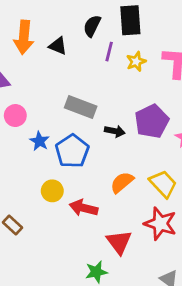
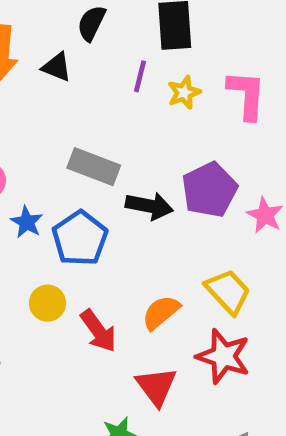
black semicircle: (92, 26) -> (91, 23), moved
black arrow: (115, 131) -> (149, 206), size x1.4
orange semicircle: (122, 182) -> (161, 312), moved
red arrow: (84, 208) -> (98, 331), turned -140

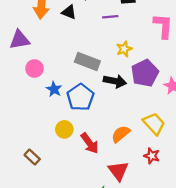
purple line: (140, 76) -> (110, 17), turned 70
yellow star: (184, 93) -> (124, 49), moved
red star: (223, 356) -> (152, 156), size x0.6

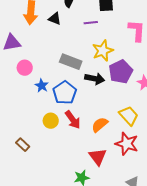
yellow star: (124, 49) -> (103, 51), size x1.5
red arrow: (90, 143) -> (73, 120), moved
red star: (152, 156) -> (127, 144), size x1.6

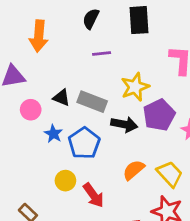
black triangle: (55, 19) -> (61, 98), moved
purple line: (91, 23) -> (102, 54), moved
red arrow: (73, 120) -> (94, 195), moved
orange semicircle: (100, 125) -> (134, 170), moved

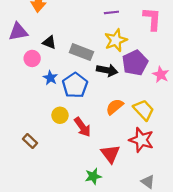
purple line: (102, 54) -> (111, 12), moved
black triangle: (61, 98) -> (49, 42), moved

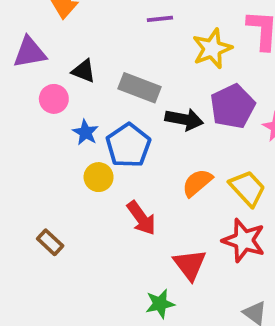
purple line: (111, 12) -> (160, 19), moved
yellow star: (116, 40) -> (212, 49), moved
yellow circle: (60, 115) -> (99, 177), moved

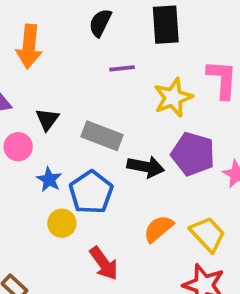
black triangle: (84, 71) -> (47, 119), turned 45
purple pentagon: (233, 106) -> (193, 154), turned -30

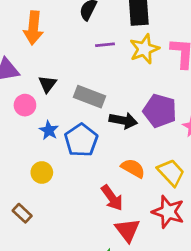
yellow star: (173, 98) -> (144, 49), moved
yellow circle: (62, 223) -> (42, 172), moved
orange semicircle: (158, 229) -> (133, 168), turned 70
red arrow: (104, 263) -> (112, 198), moved

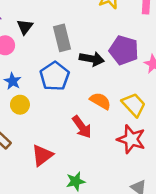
gray rectangle: (90, 97) -> (62, 38), turned 55
blue star: (49, 130) -> (13, 81), moved
red triangle: (127, 230) -> (42, 155), moved, turned 30

